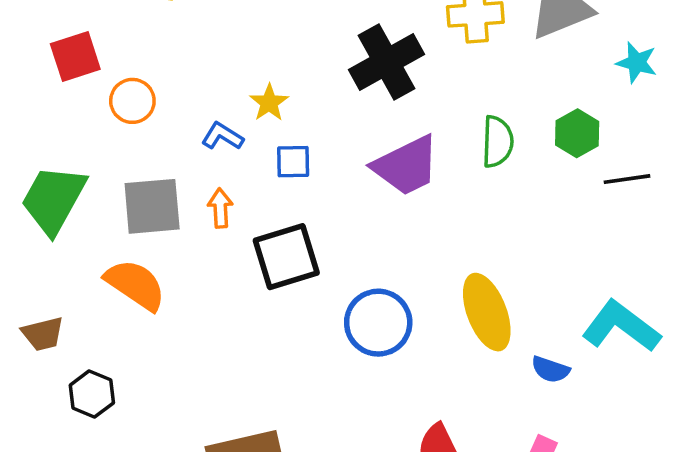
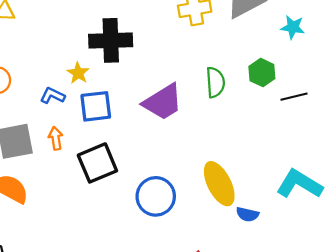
black cross: (386, 62) -> (111, 40), moved, turned 33
blue square: (293, 162) -> (96, 106), size x1.5
blue semicircle: (550, 369) -> (247, 214), moved

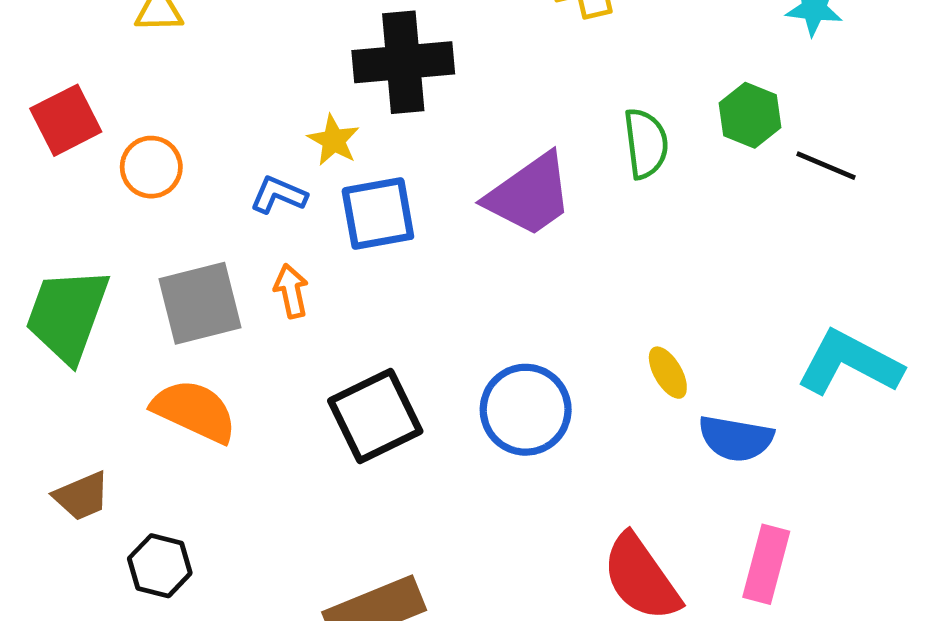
black line: (294, 97) -> (826, 166), turned 40
black square: (97, 163) -> (375, 416), moved
yellow ellipse: (219, 184) -> (668, 373), size x0.5
blue semicircle: (247, 214) -> (736, 438), size x1.4

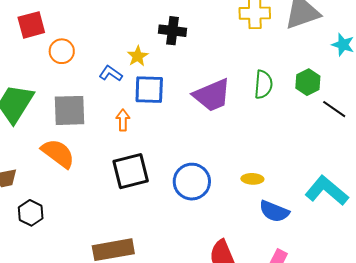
black cross: (403, 62) -> (172, 31), size x0.7
orange arrow: (291, 291) -> (123, 120), moved
yellow ellipse: (668, 373) -> (252, 179), turned -70

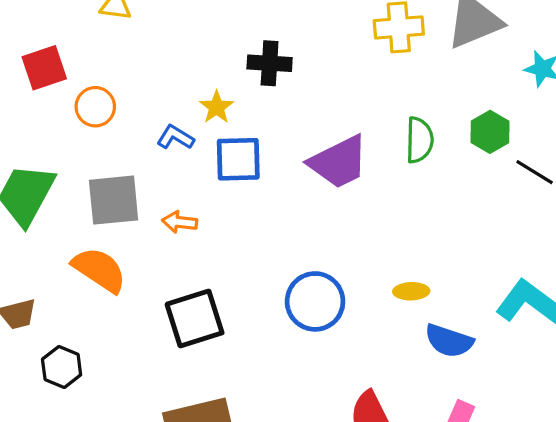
orange arrow: (123, 120) -> (180, 222), moved, turned -80
black square: (131, 171) -> (195, 319), moved

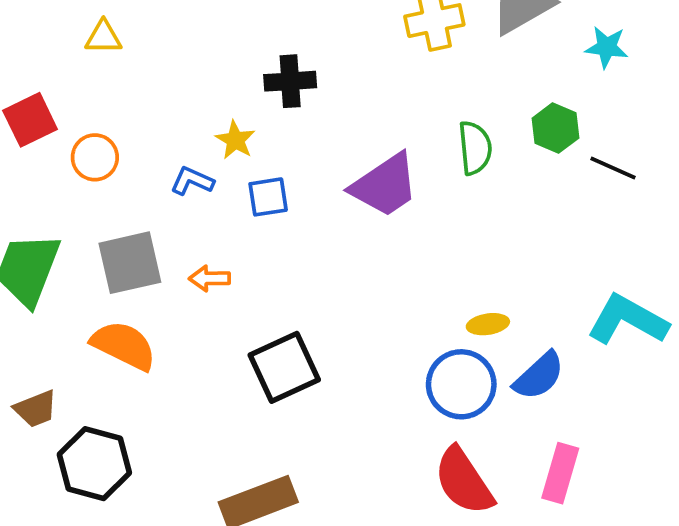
blue square: (238, 159) -> (268, 197), size x0.7
blue circle: (315, 301) -> (461, 384), moved
black square: (195, 319) -> (284, 367), moved
blue semicircle: (449, 341) -> (539, 376), turned -54
black hexagon: (62, 367) -> (94, 464), size x1.5

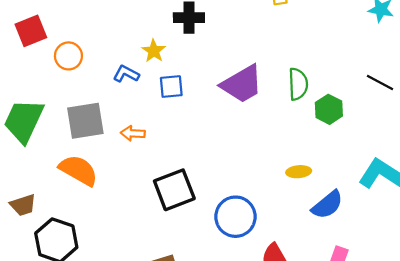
green hexagon: (555, 128) -> (329, 109), moved
green semicircle: (475, 148) -> (298, 84), moved
blue circle: (461, 384) -> (235, 217), moved

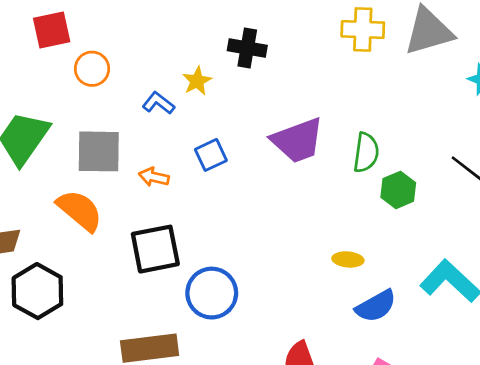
blue square: (171, 87) -> (211, 155), moved, turned -30
black square: (174, 190) -> (155, 249), moved
blue circle: (235, 217) -> (212, 293), moved

